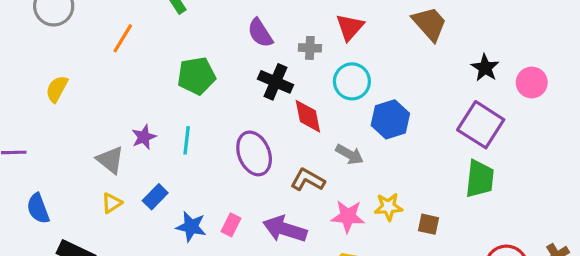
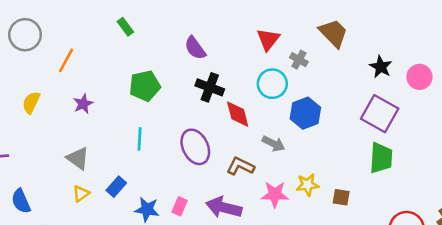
orange line: (123, 38) -> (66, 60), moved
gray cross: (310, 48) -> (299, 60), moved, turned 30
purple star: (144, 137) -> (83, 104), moved

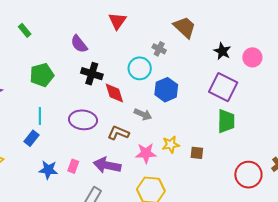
red triangle: (268, 39) -> (117, 21), moved
purple ellipse: (195, 147) -> (83, 120), turned -56
blue rectangle: (116, 187) -> (31, 138), moved

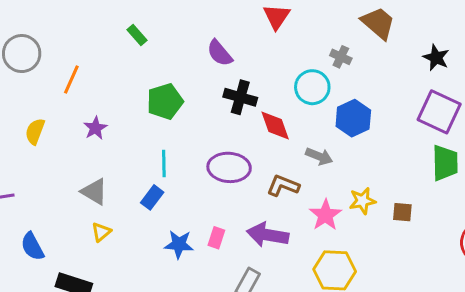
pink star: (146, 153) -> (325, 215), turned -30

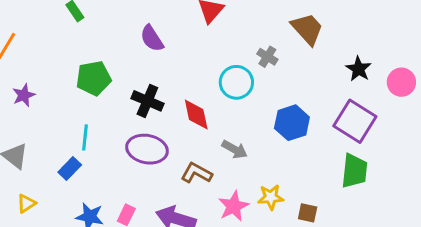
black cross: (240, 97) -> (147, 101), moved
blue hexagon: (353, 118) -> (292, 123), moved
yellow triangle: (101, 232) -> (26, 203), moved

